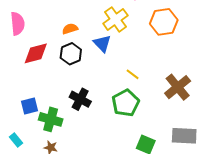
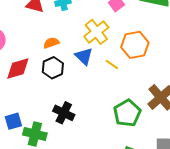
orange hexagon: (164, 22) -> (135, 45), moved
yellow line: (133, 74) -> (112, 64), moved
green pentagon: (126, 103) -> (127, 113), moved

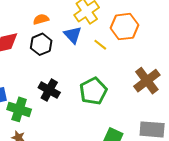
green pentagon: (127, 113) -> (93, 91), moved

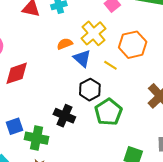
orange semicircle: (41, 19) -> (65, 44), moved
black hexagon: (41, 44) -> (90, 90), moved

